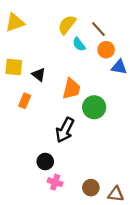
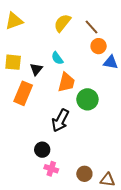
cyan semicircle: (79, 44) -> (57, 58), moved
black triangle: (39, 75) -> (36, 69), turned 32
orange rectangle: (25, 101) -> (23, 93), size x1.6

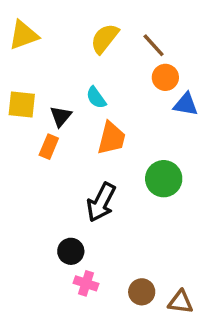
orange rectangle: (23, 93) -> (49, 147), moved, size x0.6
green circle: (87, 99) -> (164, 179), moved

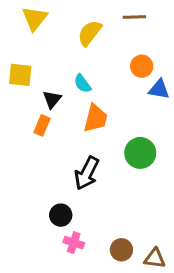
yellow triangle: (24, 35) -> (35, 18), moved, turned -32
brown line: (154, 45) -> (134, 17), moved, turned -50
yellow square: (22, 104) -> (20, 75), moved

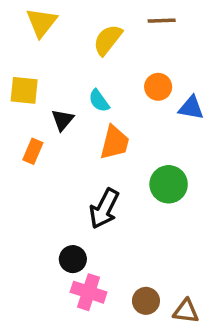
orange circle: (142, 66) -> (158, 87), moved
orange rectangle: (42, 125) -> (33, 151), moved
pink cross: (74, 243) -> (89, 292), size x1.4

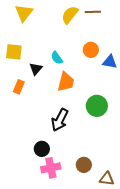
yellow semicircle: (108, 40) -> (70, 15), moved
pink cross: (89, 292) -> (51, 168), turned -30
brown circle: (146, 301) -> (84, 165), moved

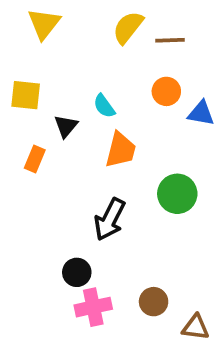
brown line: (93, 12) -> (170, 40), moved

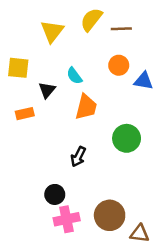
yellow triangle: (44, 24) -> (52, 31), moved
orange rectangle: (35, 159) -> (25, 114), turned 54
black arrow: (110, 219) -> (78, 157), size x0.7
brown circle: (154, 302) -> (110, 215), size x1.5

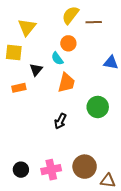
yellow triangle: (52, 31) -> (27, 27), moved
orange circle: (119, 65) -> (68, 43), moved
black circle: (55, 194) -> (21, 170), moved

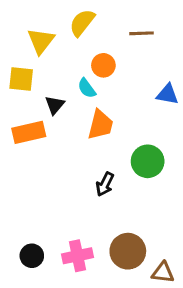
yellow semicircle: (70, 15) -> (82, 23), moved
orange rectangle: (19, 88) -> (29, 132), size x1.5
black arrow: (60, 121) -> (105, 184), moved

